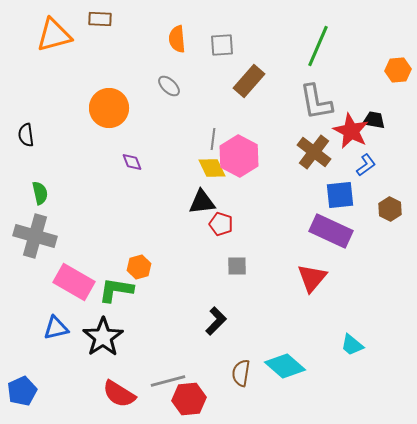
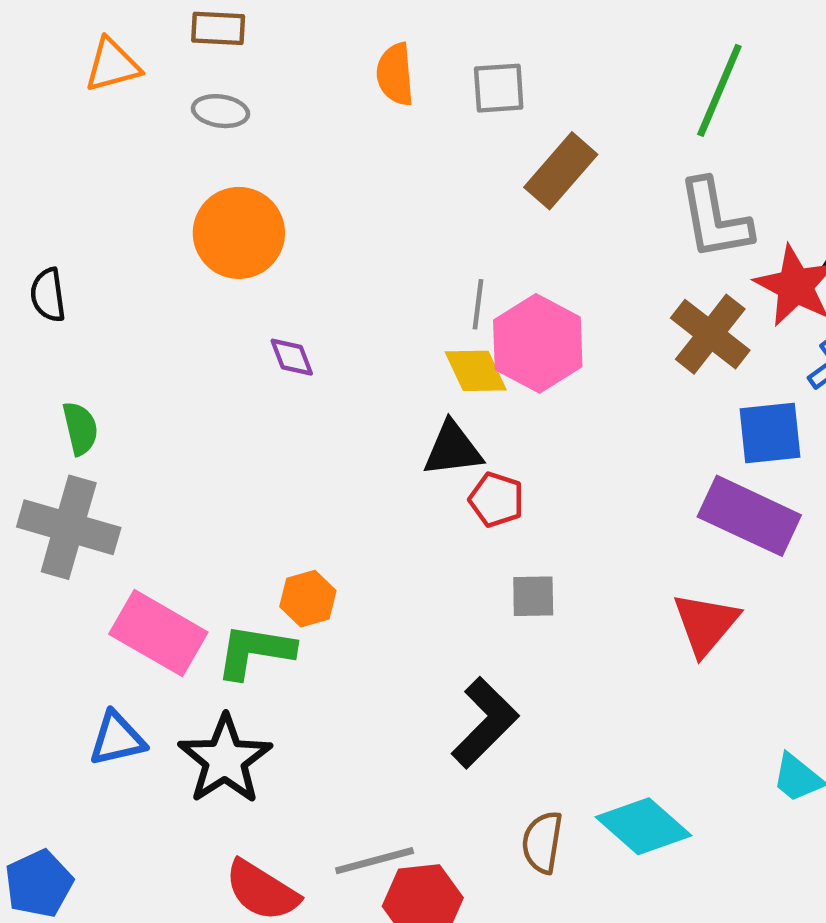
orange triangle: (54, 35) -> (112, 65), size x0.7
gray ellipse: (169, 86) -> (220, 111), moved, turned -35
black L-shape: (216, 321) -> (485, 723), size x1.4

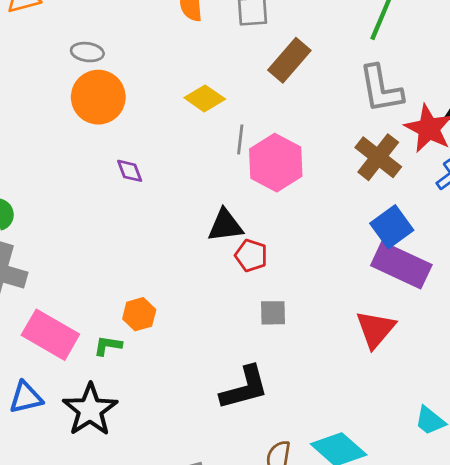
gray ellipse: (220, 111) -> (87, 52), moved
yellow diamond: (476, 371) -> (205, 98), moved, turned -30
blue square: (770, 433) -> (392, 227), moved, turned -30
green L-shape: (255, 651) -> (108, 346), size x0.6
black L-shape: (485, 723) -> (244, 388), turned 30

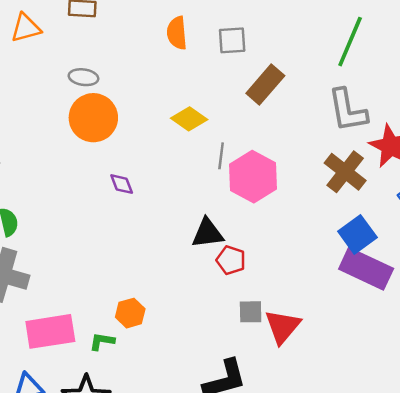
red triangle: (375, 329) -> (283, 327), moved
pink rectangle: (50, 335) -> (50, 331), turned -39

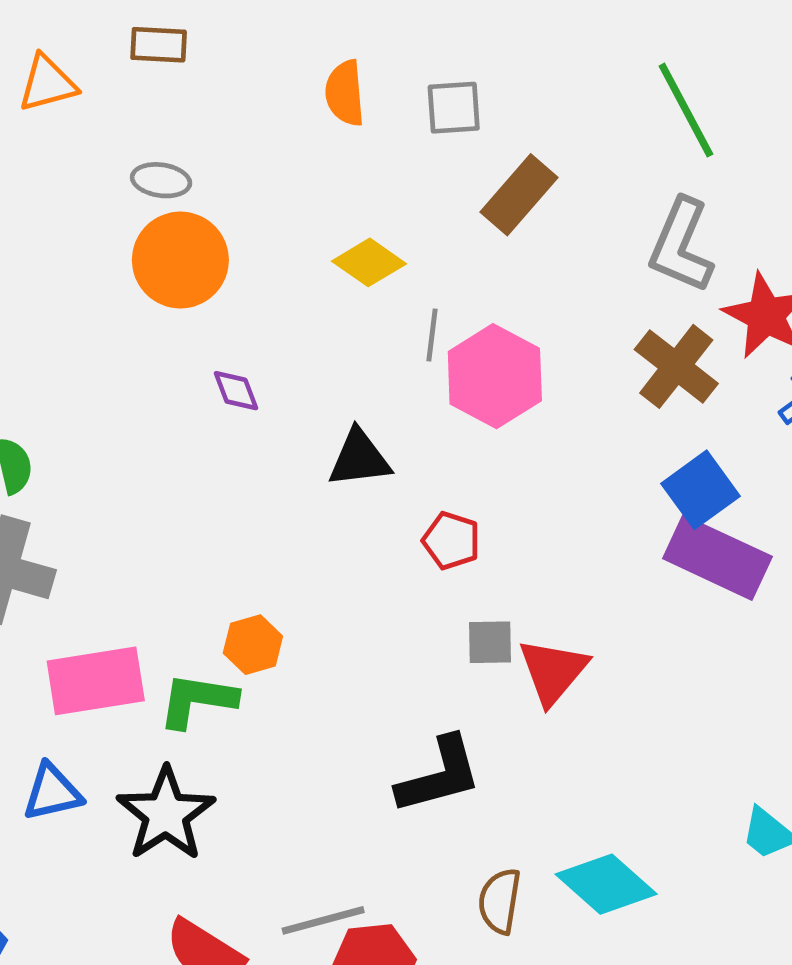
green line: (350, 42) -> (686, 110), turned -51
gray L-shape: (348, 110) -> (681, 246), turned 33
black triangle: (208, 233) -> (359, 458), moved
green L-shape: (102, 341) -> (197, 700), size x1.6

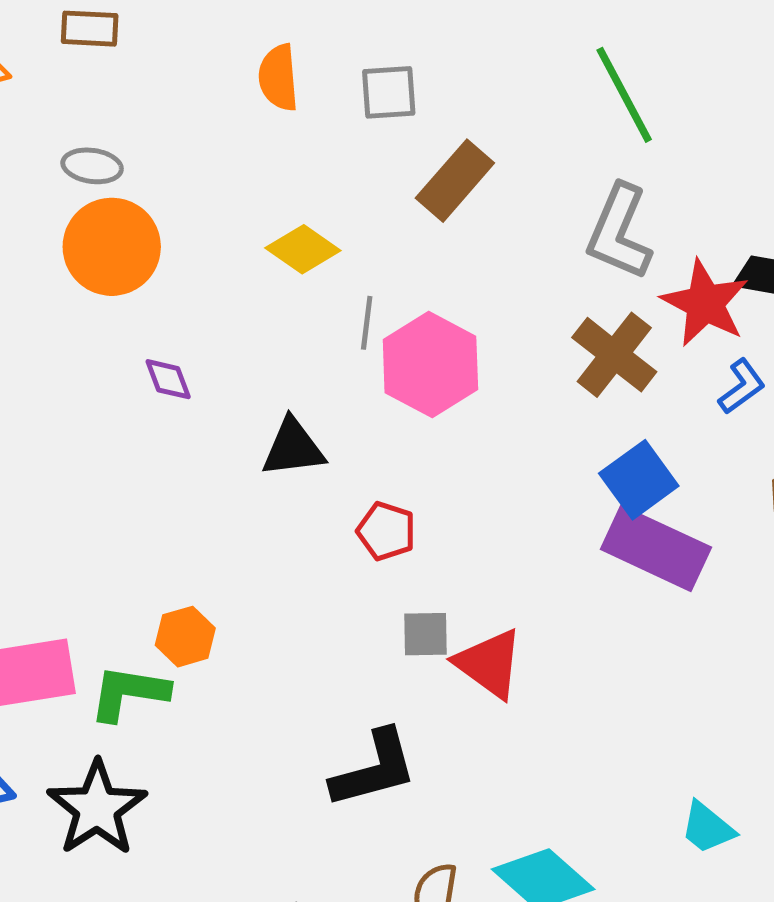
red triangle: (553, 671) -> (489, 664), turned -34

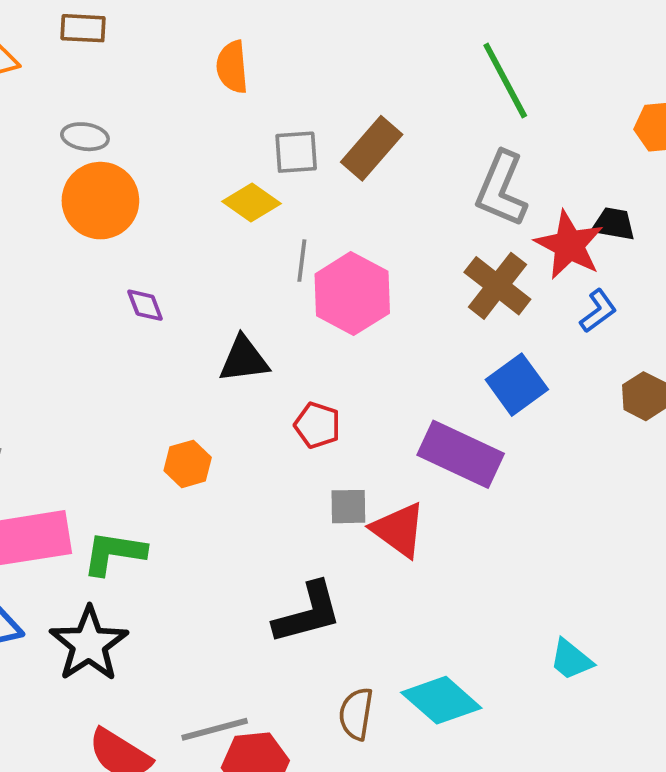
gray square: (389, 92) -> (296, 152), moved
purple rectangle: (656, 548) -> (461, 454), moved
orange hexagon: (185, 637) -> (188, 464), moved

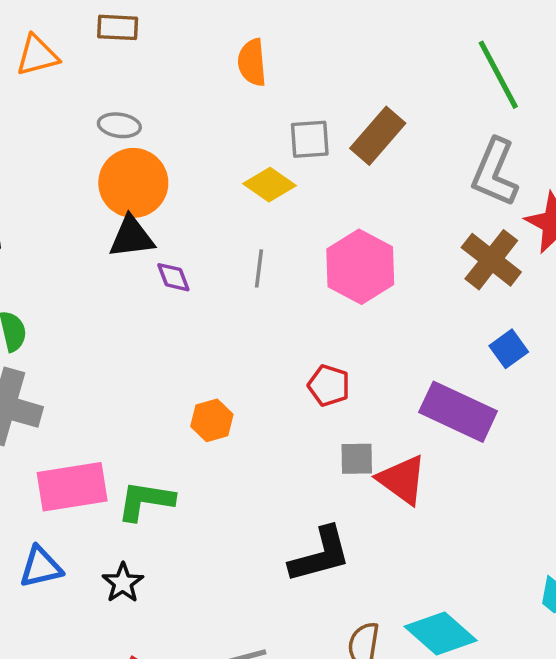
gray line: (302, 261) -> (259, 268), moved
black triangle: (244, 359) -> (132, 237), moved
blue square: (517, 385) -> (509, 349), size x0.7
black star: (89, 644) -> (123, 583), size x0.6

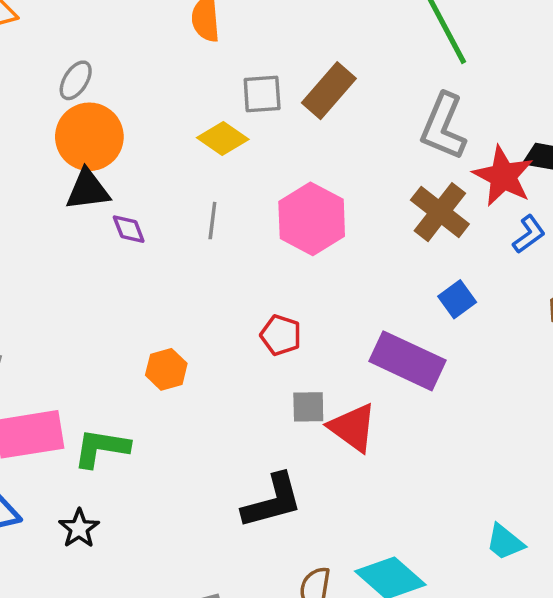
gray ellipse: (119, 125) -> (76, 80), turned -66

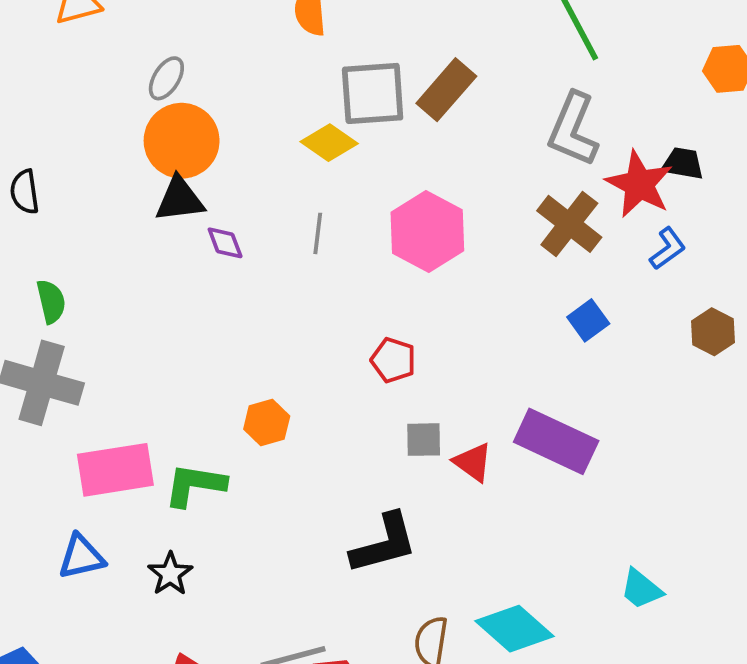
gray square: (262, 94) -> (373, 93), size x1.5
purple rectangle: (407, 361) -> (556, 441), moved
orange hexagon: (166, 369) -> (267, 423), moved
red triangle: (353, 428) -> (473, 462), size x0.7

